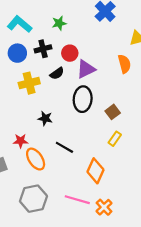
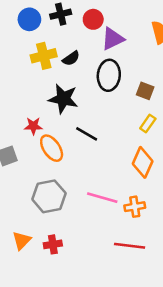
black semicircle: (57, 73) -> (71, 58), moved
brown square: (113, 112) -> (145, 91), turned -32
black star: (45, 118) -> (63, 99), size x1.6
orange diamond: (95, 171) -> (143, 162), moved
orange cross: (104, 207) -> (135, 207), turned 35

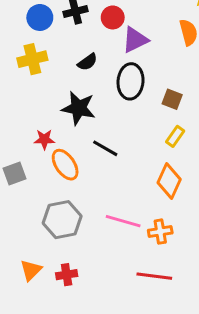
yellow cross: (44, 56) -> (32, 59), moved

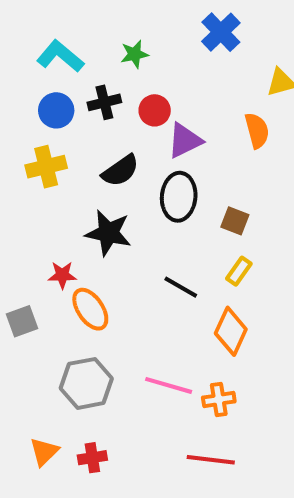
black semicircle: (87, 62) -> (120, 171), size x1.4
black line: (105, 148) -> (181, 287), moved

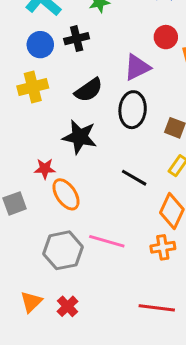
red circle: (155, 110) -> (166, 37), moved
pink line: (169, 385) -> (107, 241), moved
orange cross: (219, 400) -> (163, 247), moved
red cross: (92, 458) -> (68, 306), turned -35

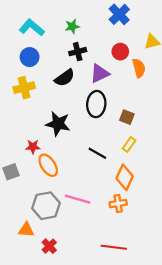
black cross: (77, 39) -> (78, 52), moved
black semicircle: (89, 90) -> (65, 78), moved
orange triangle: (31, 302) -> (26, 230), moved, turned 49

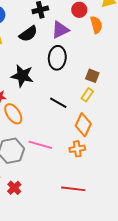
brown square: (127, 117) -> (92, 76), moved

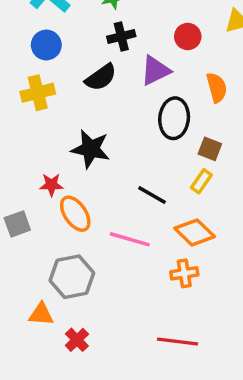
orange semicircle: (96, 25) -> (217, 88), moved
black ellipse: (57, 58) -> (174, 118), moved
orange diamond: (83, 125) -> (195, 232), turned -70
pink line: (40, 145) -> (130, 239), moved

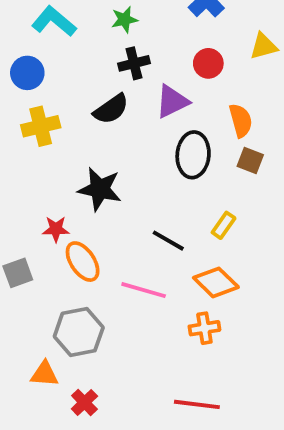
blue circle: (46, 45) -> (27, 73), moved
brown square: (210, 149) -> (250, 161), moved

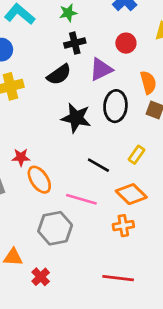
black star: (100, 189) -> (76, 118), moved
gray hexagon: (79, 332) -> (55, 228), moved

